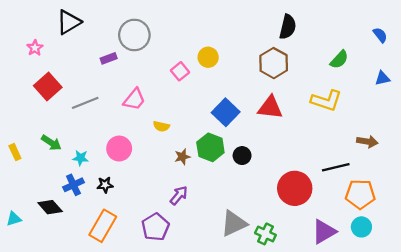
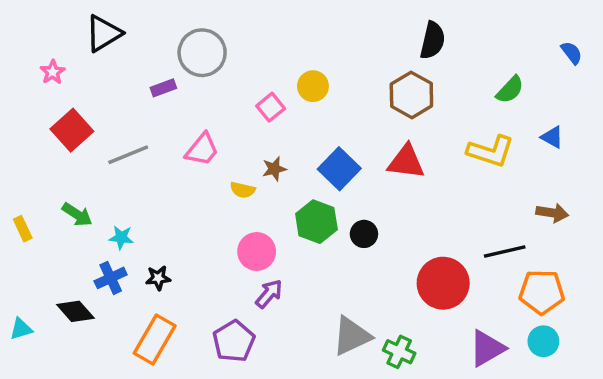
blue triangle: (383, 78) -> (552, 137), moved, turned 42
pink circle: (119, 149) -> (257, 252), moved
brown star: (182, 157) -> (274, 169), moved

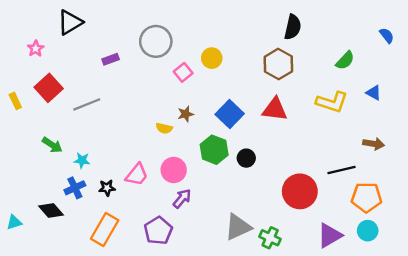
gray circle: (202, 53) -> (156, 41), moved
pink trapezoid: (202, 149) -> (137, 175), moved
yellow rectangle: (23, 229) -> (15, 101), moved

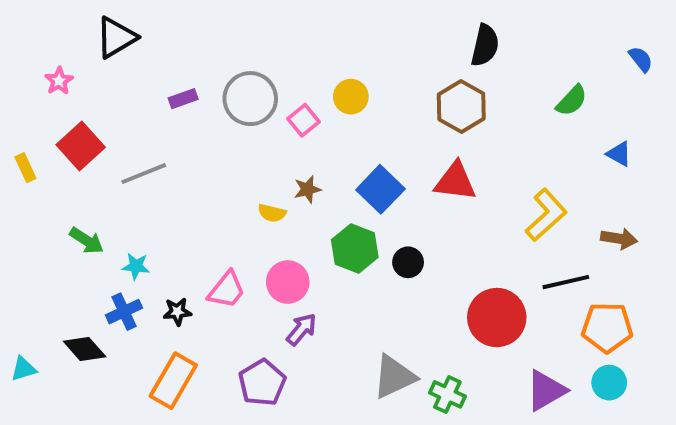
gray circle: (156, 41) -> (250, 99), moved
yellow L-shape: (332, 102) -> (546, 215), moved, turned -60

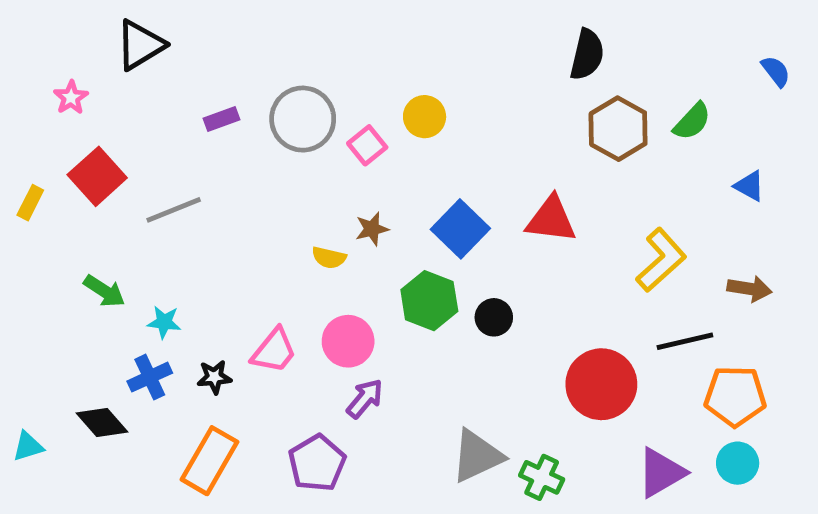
brown hexagon: (461, 106) -> (618, 129), moved
yellow rectangle: (25, 168) -> (30, 203), turned 52

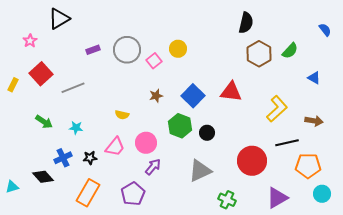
yellow semicircle: (329, 258) -> (122, 115), moved
cyan star: (164, 322) -> (76, 128), moved
gray triangle: (477, 456) -> (200, 171), moved
cyan circle: (738, 463) -> (322, 194), moved

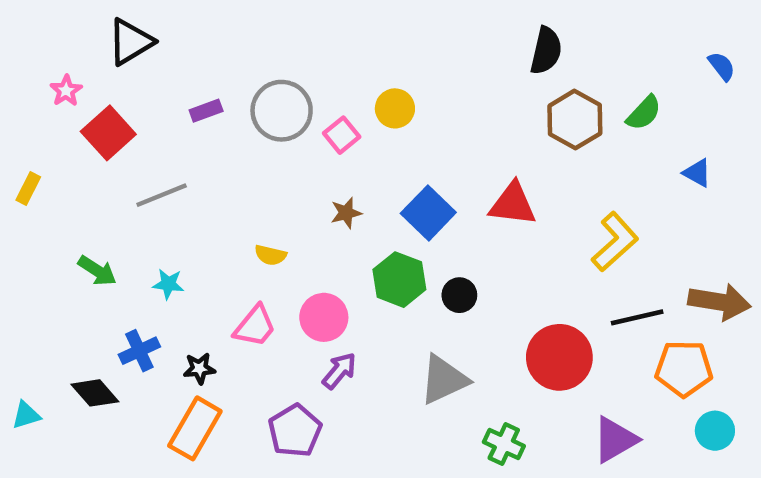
red square: (41, 74) -> (108, 133), moved
brown arrow: (314, 121) -> (719, 302), moved, size x1.5
black star: (90, 158) -> (199, 368), moved

